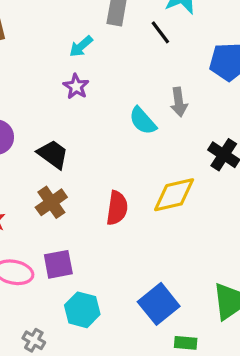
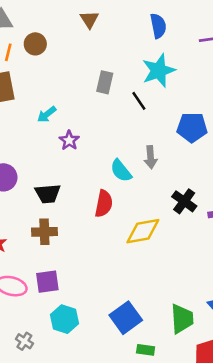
cyan arrow: (81, 46) -> (47, 114), moved
black trapezoid: (53, 154) -> (48, 194), turned 136
brown cross: (51, 202) -> (44, 232), turned 30
red semicircle: (117, 208) -> (104, 204), moved

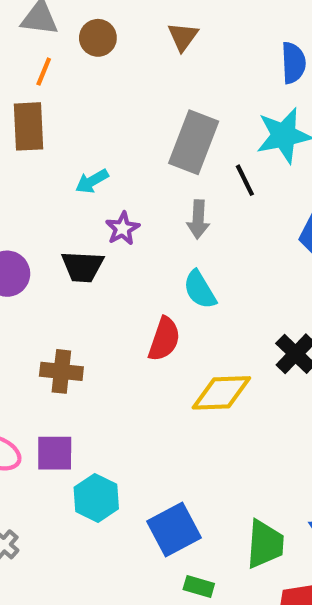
brown circle: (35, 44) -> (98, 38), moved
gray rectangle: (105, 82) -> (194, 142), size x1.6
gray arrow: (151, 157) -> (198, 219), moved
black trapezoid: (48, 194) -> (82, 267), moved
cyan hexagon: (64, 319) -> (96, 498), moved

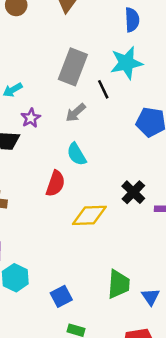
gray arrow: (198, 219) -> (76, 113), turned 45
blue square: (174, 530) -> (61, 296), size x0.7
green trapezoid: (265, 544) -> (119, 284), moved

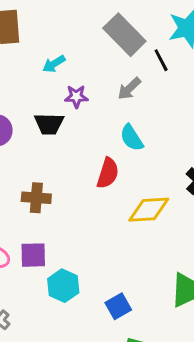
gray rectangle: (73, 67) -> (124, 35), turned -64
purple star: (31, 118) -> (76, 96), turned 30

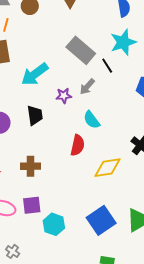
cyan arrow: (54, 64) -> (35, 74), size x1.8
purple star: (76, 96) -> (64, 96), moved
black trapezoid: (49, 124) -> (35, 115), turned -95
blue square: (118, 306) -> (101, 220), moved, size x1.6

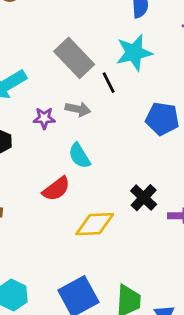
gray arrow: (87, 87) -> (78, 109), turned -126
red semicircle: (77, 145) -> (56, 189), turned 35

